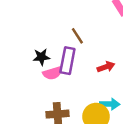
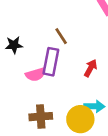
black star: (41, 57) -> (14, 45), moved
red arrow: (106, 67) -> (91, 68), turned -42

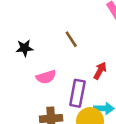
purple rectangle: (51, 62) -> (77, 93), moved

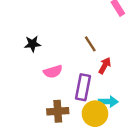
brown line: (71, 39) -> (90, 44), moved

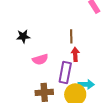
brown line: (90, 44) -> (71, 36), turned 32
red arrow: (105, 66) -> (75, 54), moved, turned -32

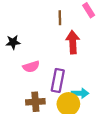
brown line: (71, 36) -> (60, 18), moved
red arrow: (75, 54) -> (73, 42), moved, size x1.5

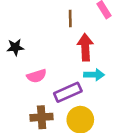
purple rectangle: (58, 80) -> (68, 92), turned 55
cyan arrow: (80, 93) -> (94, 75), moved

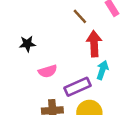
brown line: (70, 19) -> (80, 16), turned -42
cyan arrow: (94, 75) -> (102, 70), turned -72

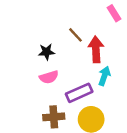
brown line: (80, 16) -> (75, 35), moved
black star: (27, 44) -> (47, 52), moved

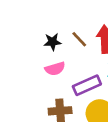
brown line: (75, 35) -> (79, 39), moved

